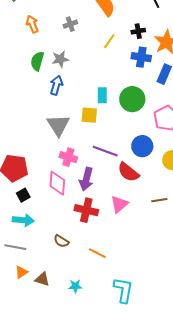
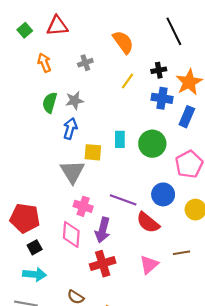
yellow square: (89, 115) -> (93, 152), moved
pink triangle: (119, 204) -> (149, 265), moved
red cross: (86, 210) -> (103, 264), turned -30

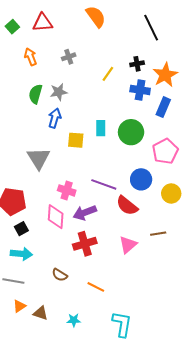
orange semicircle: (123, 42) -> (96, 17), moved
gray triangle: (72, 172) -> (39, 158), moved
purple arrow: (103, 230) -> (85, 213), turned 55

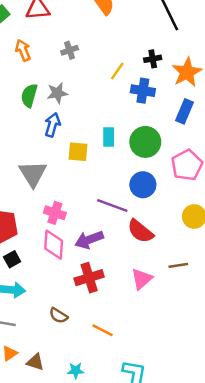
blue cross: (140, 90) -> (143, 91), moved
blue circle: (141, 179) -> (143, 185), moved
pink cross: (67, 190) -> (55, 213), moved

